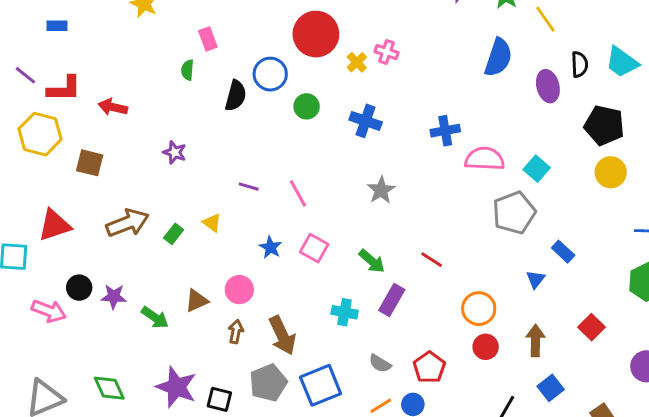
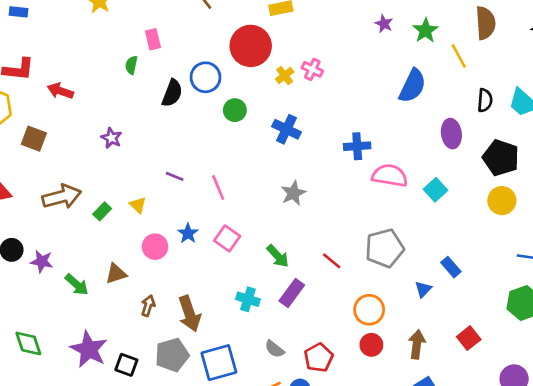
purple ellipse: (548, 86) -> (451, 134), moved
gray pentagon: (514, 213) -> (385, 248), moved
pink circle: (239, 290) -> (155, 247), moved

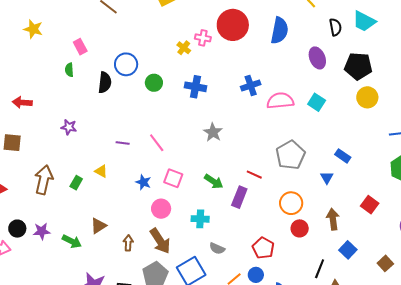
red circle: (251, 46) -> (233, 25), moved
brown arrow: (62, 197) -> (44, 180), turned -48
pink circle: (155, 247) -> (161, 209), moved
purple rectangle: (292, 293) -> (239, 197), moved
gray semicircle: (275, 349) -> (217, 248), moved

